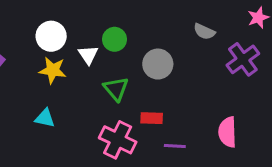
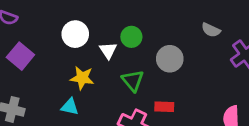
yellow star: (53, 70) -> (82, 78), moved

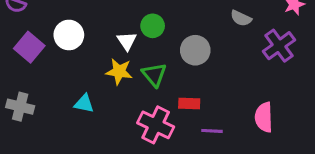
white circle: (75, 34) -> (69, 35), moved
yellow star: (82, 78) -> (119, 72), moved

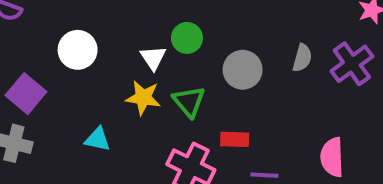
gray semicircle: (241, 18) -> (302, 58), moved, turned -100
purple square: (29, 47) -> (26, 94), moved

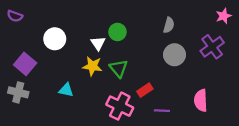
gray semicircle: (302, 58) -> (169, 25), moved
gray circle: (243, 70) -> (175, 55), moved
red rectangle: (235, 139) -> (145, 90), turned -35

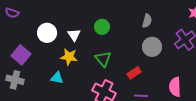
white triangle: (98, 43) -> (74, 35), moved
yellow star: (92, 66) -> (69, 57), moved
red rectangle: (145, 90) -> (134, 73), moved

